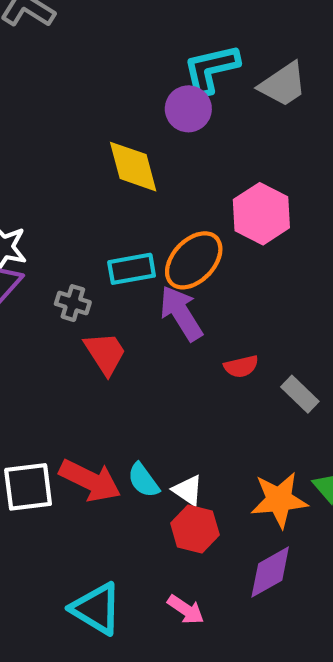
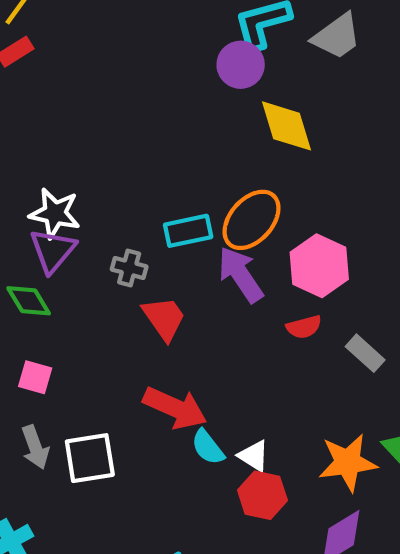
yellow diamond: (133, 167) -> (286, 126), moved
pink hexagon: (261, 214) -> (319, 266), moved
red arrow: (90, 481) -> (175, 408), moved

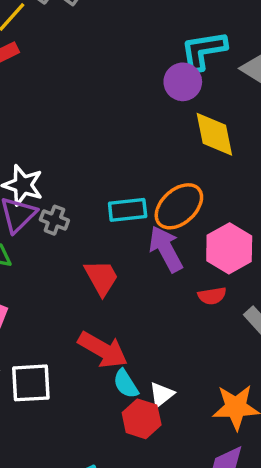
gray cross: (129, 268) -> (54, 220), moved
white triangle: (254, 456) -> (162, 394), turned 44
red hexagon: (262, 495) -> (142, 419), moved

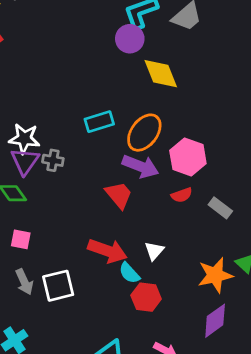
cyan rectangle: (128, 210) -> (99, 122), moved
purple arrow: (166, 249) -> (140, 166), turned 150
red trapezoid: (101, 278) -> (119, 195), moved
white triangle: (162, 394) -> (154, 251), moved

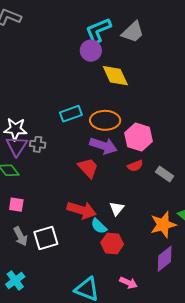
orange ellipse: (144, 133) -> (105, 120), turned 56

